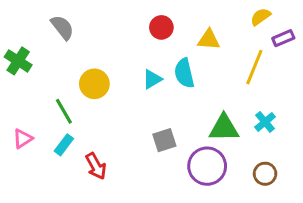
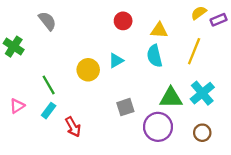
purple rectangle: (283, 38) -> (219, 20), moved
cyan semicircle: (184, 73) -> (155, 56), moved
yellow circle: (94, 84) -> (88, 70), moved
cyan cross: (265, 122) -> (202, 93), size x1.5

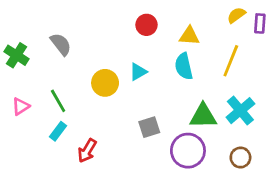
purple rectangle: (219, 20) -> (260, 23), turned -63
gray semicircle: (47, 21) -> (61, 44), moved
pink triangle: (17, 106) -> (21, 106), moved
red arrow: (73, 127) -> (87, 151), turned 60

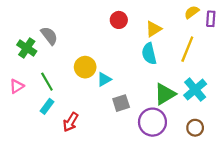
yellow triangle: (189, 36) -> (154, 29), turned -36
green cross: (17, 55) -> (27, 48), moved
cyan triangle: (138, 72) -> (104, 79), moved
green triangle: (203, 116) -> (165, 94), turned -30

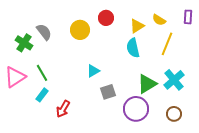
yellow semicircle: (192, 12) -> (159, 20), moved, turned -112
yellow circle: (85, 67) -> (80, 30), moved
pink triangle: (17, 86) -> (15, 77), size x1.6

